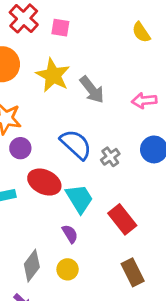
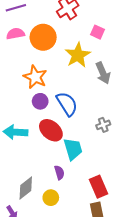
pink square: (60, 28) -> (98, 32), moved
blue semicircle: (76, 144) -> (67, 104), moved
red rectangle: (122, 219) -> (98, 187), moved

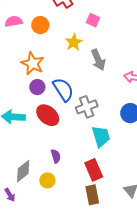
orange circle: (43, 37) -> (40, 25), size x0.7
yellow star: (78, 55) -> (74, 42), size x0.7
gray cross: (103, 125) -> (87, 107), moved, size x1.5
cyan trapezoid: (73, 149) -> (101, 136), moved

